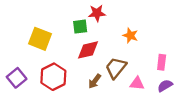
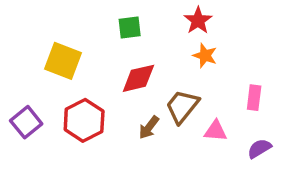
red star: (97, 13) -> (198, 20), moved, turned -30
green square: (80, 27) -> (130, 28), moved
purple semicircle: (165, 86) -> (259, 148), moved

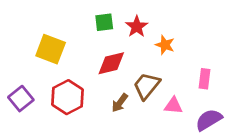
red star: (198, 20) -> (137, 27), moved
purple semicircle: (259, 148) -> (209, 120), size x1.4

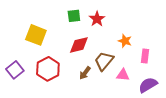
orange star: (165, 45) -> (125, 41), moved

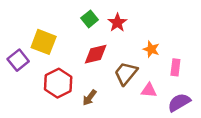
green square: (74, 16) -> (90, 19), turned -32
purple square: (15, 70) -> (18, 60), moved
brown arrow: (85, 73) -> (90, 98), moved

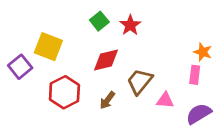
orange star: (151, 49) -> (203, 52), moved
brown arrow: (90, 98) -> (107, 100), moved

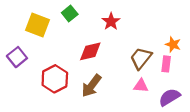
green square: (99, 21) -> (70, 13), moved
yellow square: (48, 47) -> (38, 25), moved
brown trapezoid: (140, 82) -> (141, 58), moved
brown arrow: (107, 100) -> (91, 86), size x1.5

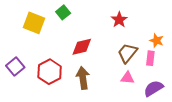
red star: (111, 21) -> (119, 20), moved
purple square: (17, 57) -> (15, 67), moved
brown arrow: (91, 86) -> (83, 78), turned 135

